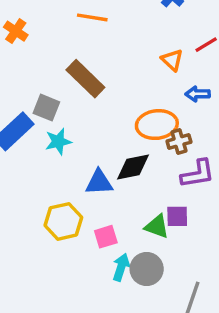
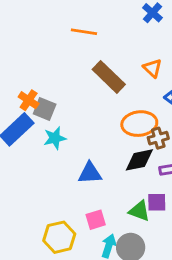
orange cross: (16, 31) -> (29, 100), moved
brown rectangle: (85, 79) -> (109, 77), moved
black diamond: (133, 167) -> (139, 160), moved
yellow hexagon: (63, 221) -> (59, 237), moved

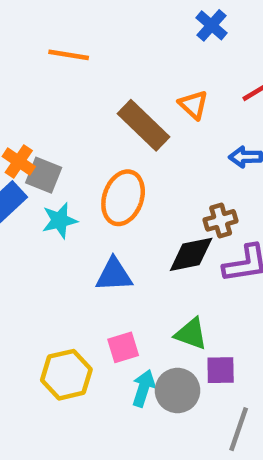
orange line: (84, 32) -> (69, 55), moved
orange triangle: (152, 68) -> (193, 105), moved
orange ellipse: (139, 124) -> (123, 198), moved, turned -64
purple square: (157, 202) -> (221, 370), moved

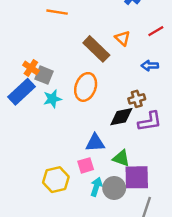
blue triangle: (114, 275) -> (95, 143), moved
purple square: (221, 370) -> (137, 177), size x1.6

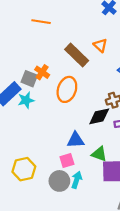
orange cross: (31, 68) -> (42, 72), moved
cyan star: (52, 99) -> (26, 100), moved
yellow hexagon: (56, 180) -> (24, 169), moved
gray circle: (114, 188) -> (59, 181), moved

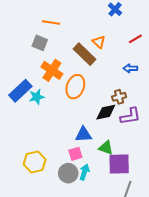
orange triangle: (100, 45) -> (99, 42), moved
orange cross: (42, 72) -> (52, 70), size x1.5
gray square: (29, 79) -> (40, 43), moved

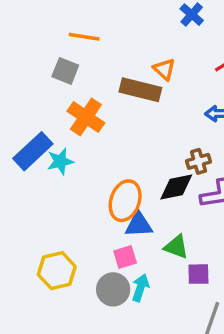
brown rectangle: (84, 54) -> (140, 90), turned -30
orange ellipse: (75, 87) -> (125, 201), moved
purple square: (119, 164) -> (198, 274), size x0.6

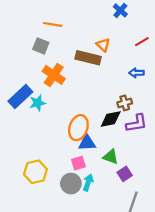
purple square: (198, 274) -> (125, 174), turned -32

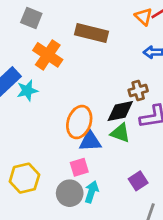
orange triangle: (103, 45) -> (144, 17), moved
green triangle: (111, 157) -> (120, 133), moved

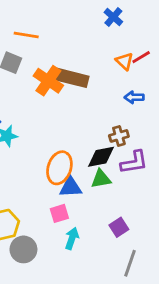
orange cross: (48, 55) -> (48, 81), moved
green triangle: (120, 133) -> (101, 179), turned -30
gray circle: (70, 193) -> (23, 249), moved

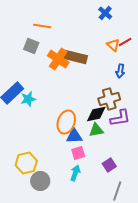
blue arrow: (134, 97) -> (120, 71), turned -80
brown cross: (119, 136) -> (109, 99), size x1.5
pink square: (59, 213) -> (78, 153), moved

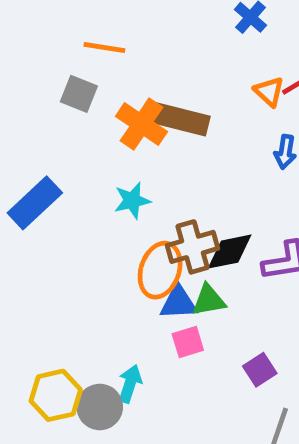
cyan star: (28, 99) -> (132, 201), moved
brown cross: (109, 99) -> (192, 247), moved
green triangle: (96, 130) -> (209, 300), moved
yellow hexagon: (26, 163) -> (56, 395), moved
cyan arrow: (75, 173) -> (130, 384), moved

